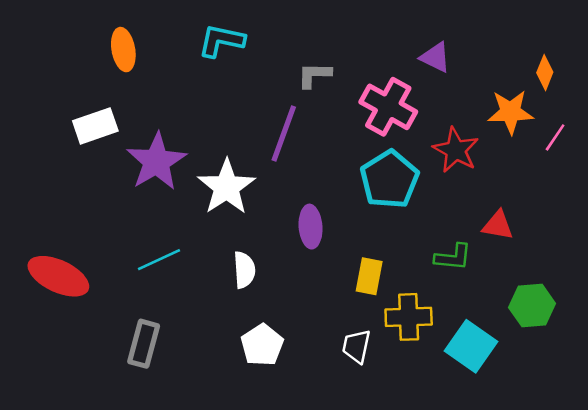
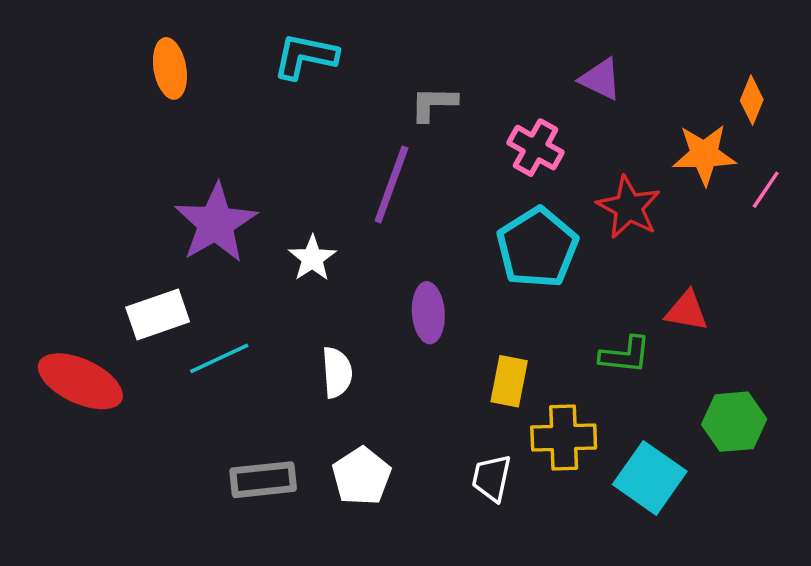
pink cross: (388, 107) -> (536, 148), size x0.7
white rectangle: (95, 126) -> (158, 314), moved
white star: (226, 187) -> (312, 258), size x0.6
gray rectangle: (144, 344) -> (263, 480), moved, turned 69

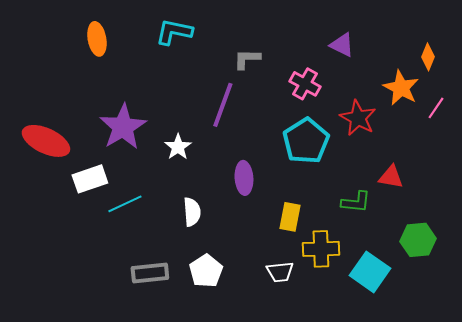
orange star: (704, 155) -> (401, 88), turned 30
red ellipse: (80, 381) -> (46, 141), moved
white trapezoid: (492, 478) -> (280, 272), turned -108

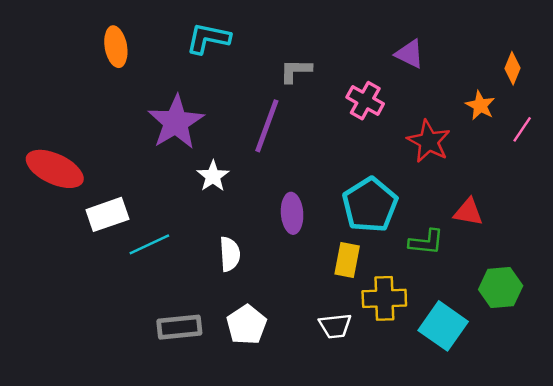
orange star: (401, 88) -> (480, 105), size x0.7
purple star: (123, 127) -> (176, 122), moved
cyan pentagon: (306, 141) -> (370, 205), moved

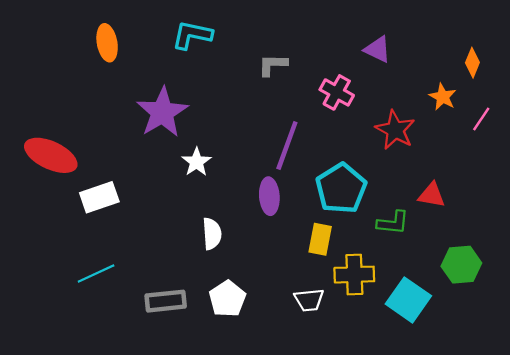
purple line: (267, 126) -> (287, 145), moved
cyan line: (149, 244) -> (96, 273), moved

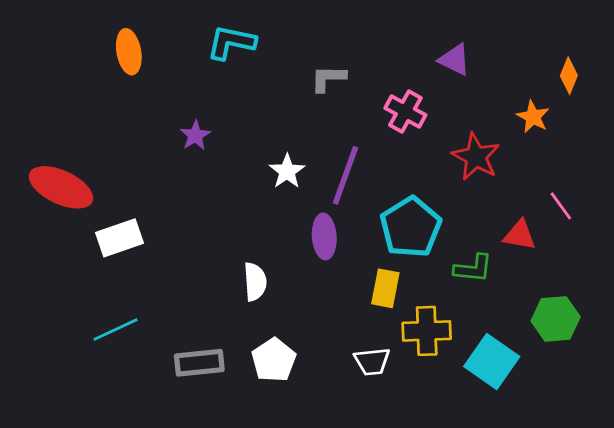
purple star: (162, 112) -> (195, 135), size x0.5
pink line: (481, 119) -> (561, 206), moved, turned -70
white star: (196, 162) -> (287, 171), moved

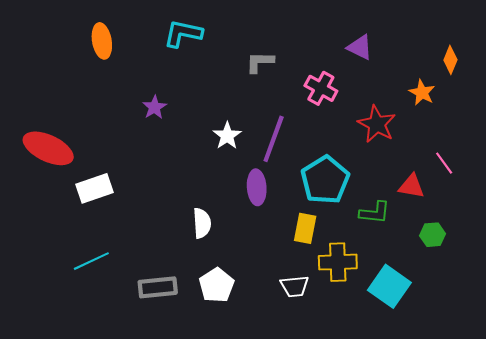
green hexagon: (556, 319) -> (433, 235), moved, size x0.7

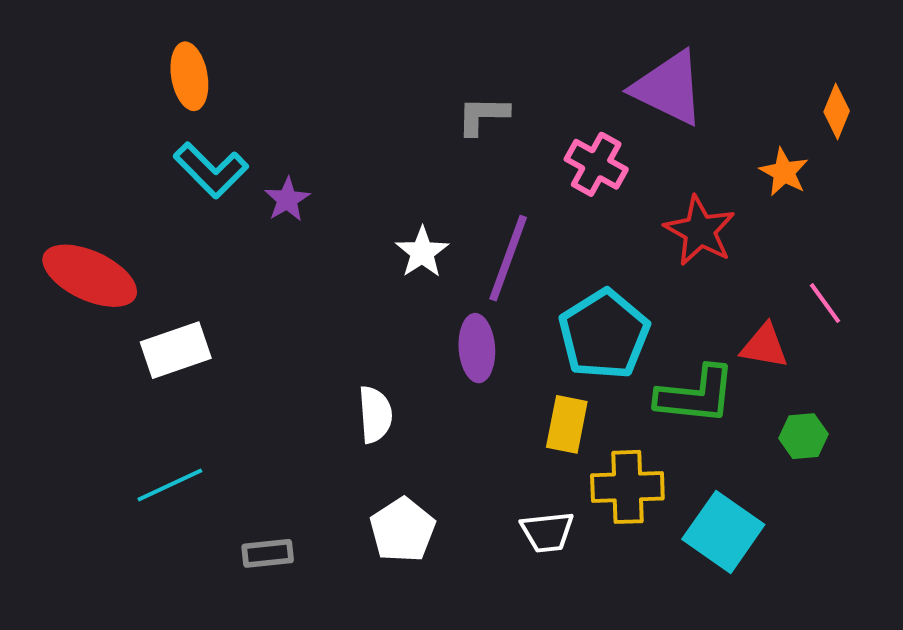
cyan L-shape: (183, 34) -> (211, 170), moved, turned -147
purple triangle: (360, 47) -> (669, 88), size x1.6
green L-shape: (375, 213) -> (696, 395), size x1.4
gray rectangle: (158, 287) -> (268, 553), moved, size x0.7

